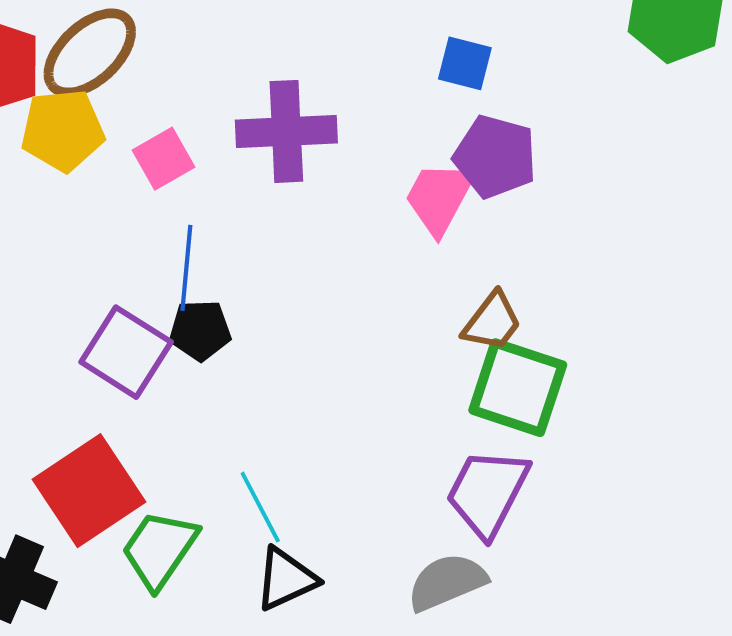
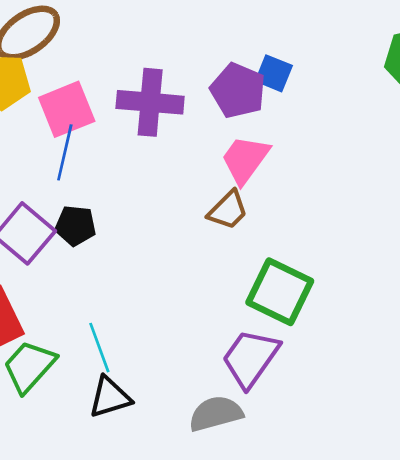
purple pentagon: (495, 157) -> (238, 91), moved
pink square: (164, 159) -> (67, 109), size x1.4
blue line: (186, 268) -> (65, 152), moved
brown trapezoid: (492, 322) -> (228, 210), moved

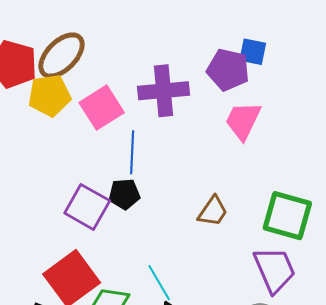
blue line: (65, 152) -> (132, 152), moved
brown trapezoid: (228, 210) -> (213, 211), moved
purple trapezoid: (250, 358) -> (275, 270), turned 132

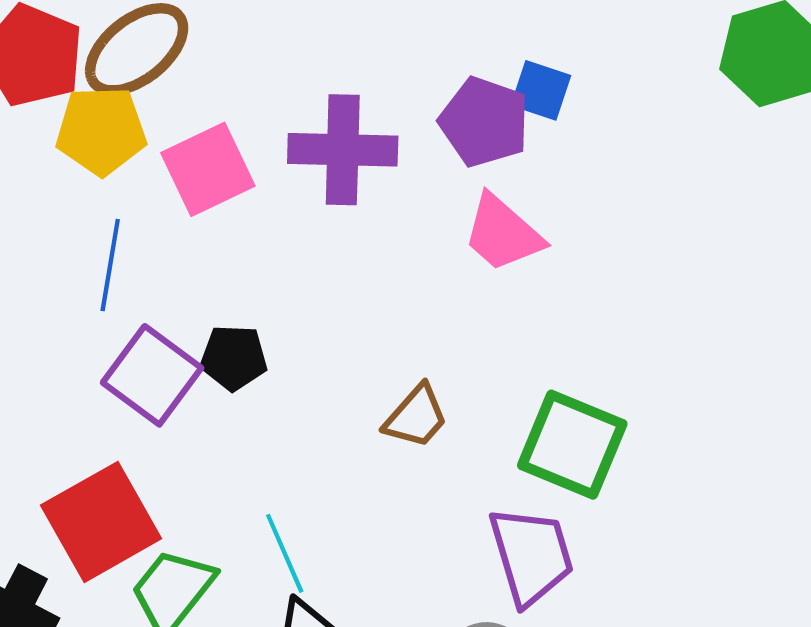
pink trapezoid: (243, 121) -> (503, 233), turned -81
blue line: (132, 152) -> (110, 265), moved

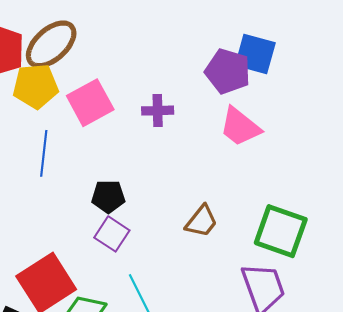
blue square: (541, 90) -> (255, 54), size x1.4
purple cross: (343, 150) -> (158, 111), moved, size x0.6
purple square: (152, 375) -> (112, 234), moved, size x0.7

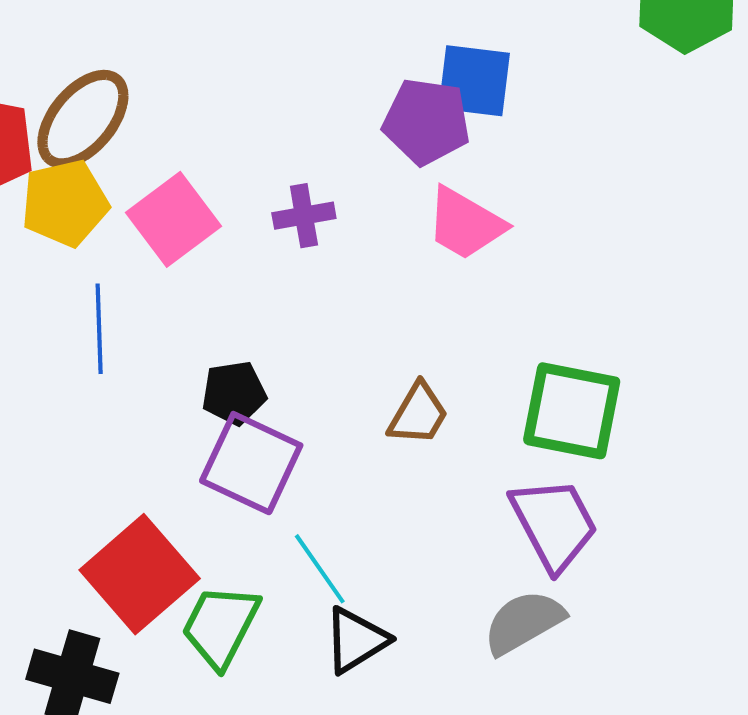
purple square: (112, 234) -> (251, 463), size x1.5

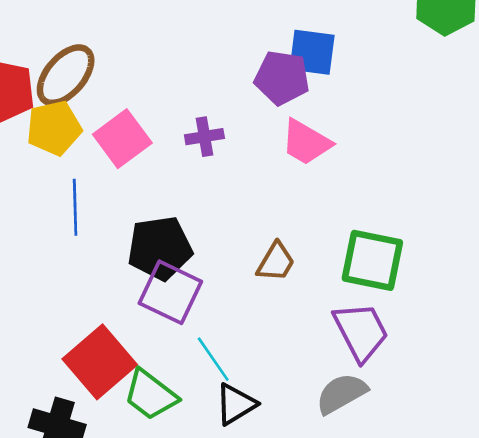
black pentagon: (234, 393) -> (160, 248), size x1.6
green trapezoid: (221, 626) -> (151, 395), turned -80

